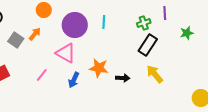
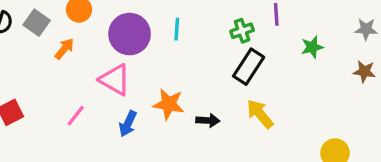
gray square: (16, 40) -> (37, 23), moved

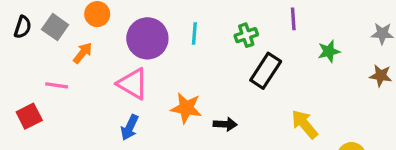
green cross: (242, 31) -> (246, 35), moved
yellow arrow: (260, 114) -> (305, 124), moved
pink line: (76, 116) -> (57, 85), moved, turned 60
blue arrow: (128, 124) -> (130, 127), moved

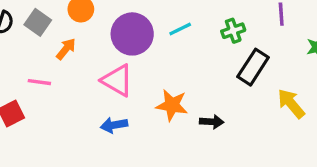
cyan line: (194, 34) -> (180, 29), turned 60
yellow arrow: (305, 124) -> (291, 104), moved
blue arrow: (130, 127) -> (114, 125), turned 55

